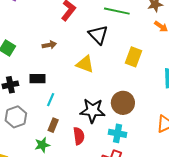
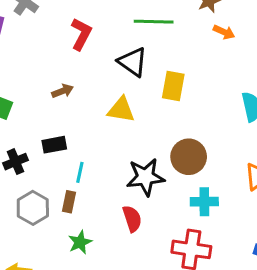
yellow rectangle: (134, 57) -> (173, 86), moved
brown rectangle: (53, 125) -> (69, 202), moved
cyan cross: (118, 133) -> (204, 202), moved

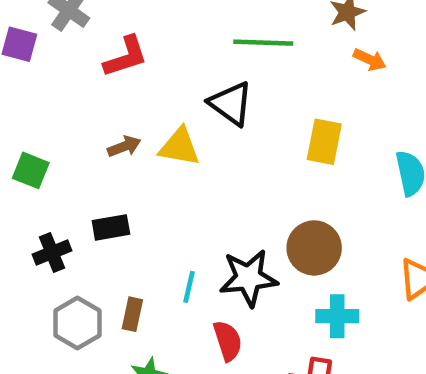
red L-shape: (81, 34) -> (126, 57), moved, turned 44
yellow rectangle: (173, 86) -> (324, 142), moved
yellow triangle: (121, 110) -> (179, 147), moved
cyan line: (80, 172) -> (189, 287), moved

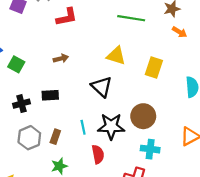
black triangle: (231, 104) -> (102, 87), moved
yellow triangle: (179, 147) -> (116, 56), moved
cyan line: (189, 287) -> (83, 127), turned -32

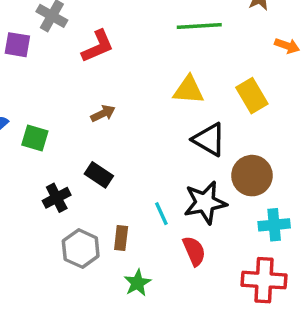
orange arrow: (180, 32) -> (287, 46), moved
yellow rectangle: (154, 68) -> (252, 96), turned -36
black triangle: (102, 87) -> (209, 139), moved
black rectangle: (50, 95) -> (99, 175), turned 49

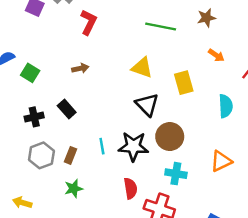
red L-shape: (98, 46) -> (89, 22), turned -55
red semicircle: (194, 251) -> (130, 188), moved

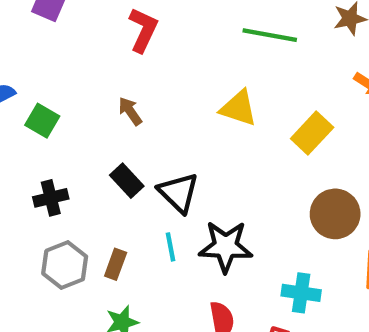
brown arrow: (80, 68) -> (130, 111), turned -112
yellow rectangle: (184, 83) -> (312, 133), turned 60
black triangle: (147, 105) -> (178, 193), moved
black rectangle: (67, 109) -> (127, 181), moved
brown circle: (170, 137) -> (335, 214), moved

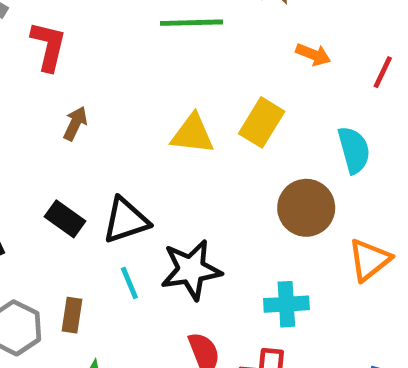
yellow triangle: (239, 108) -> (193, 134), moved
brown arrow: (130, 111) -> (75, 123), moved, turned 72
black triangle: (178, 193) -> (126, 220), turned -51

